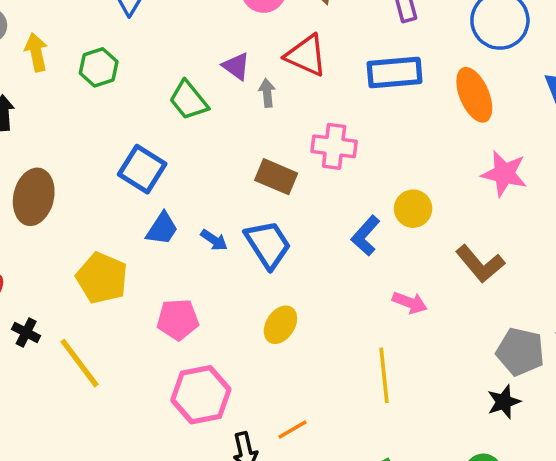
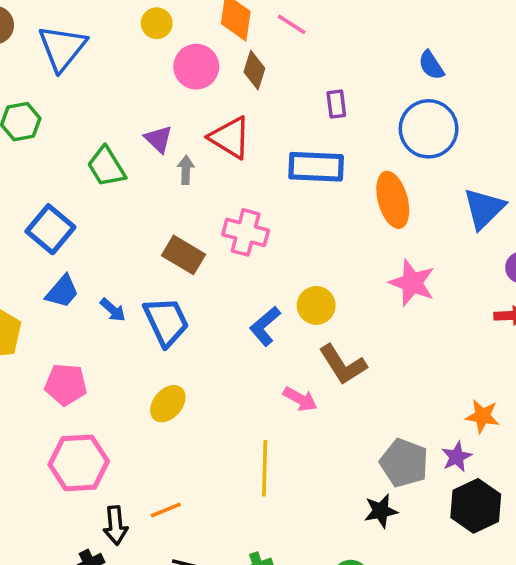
brown L-shape: (480, 264) -> (343, 365), moved

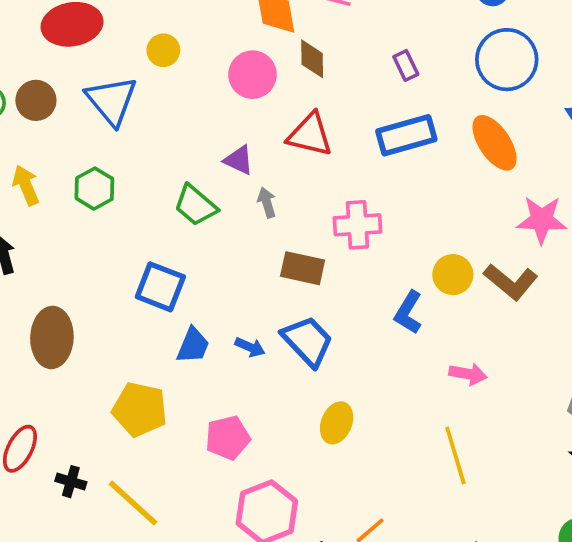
yellow circle: (157, 23) -> (163, 50), moved
gray arrow: (186, 170) -> (267, 203), moved
brown L-shape: (343, 365) -> (511, 282), moved

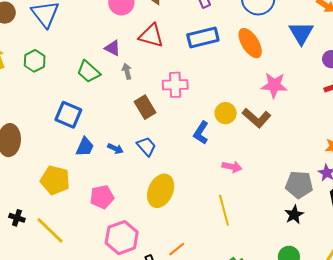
brown rectangle: (303, 268) -> (145, 107), turned 45
blue trapezoid: (307, 341) -> (146, 146), size x0.7
yellow ellipse: (337, 423) -> (161, 191), size x1.5

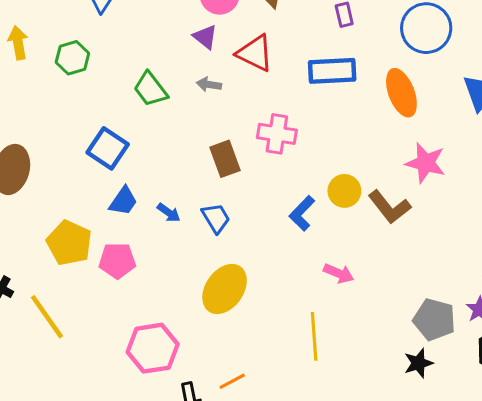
purple triangle: (113, 48) -> (205, 37), moved
gray arrow: (127, 71) -> (209, 85), moved, turned -77
pink pentagon: (102, 197) -> (117, 261), moved

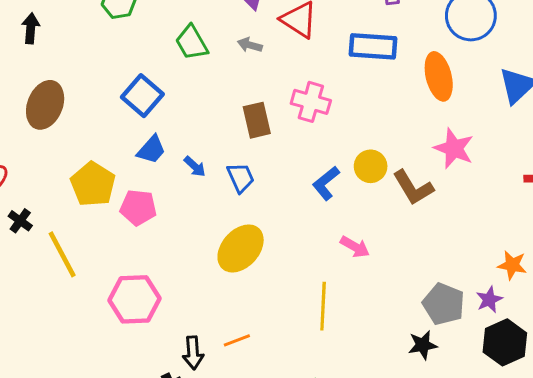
pink hexagon: (153, 348) -> (134, 299), moved

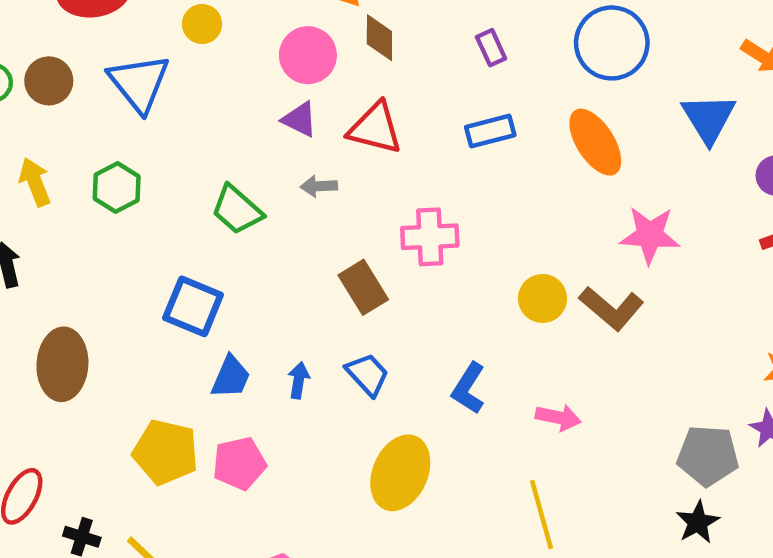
blue rectangle: (373, 46) -> (490, 131), size x0.7
blue arrow: (195, 166) -> (299, 380), turned -105
blue L-shape: (326, 183) -> (468, 388), moved

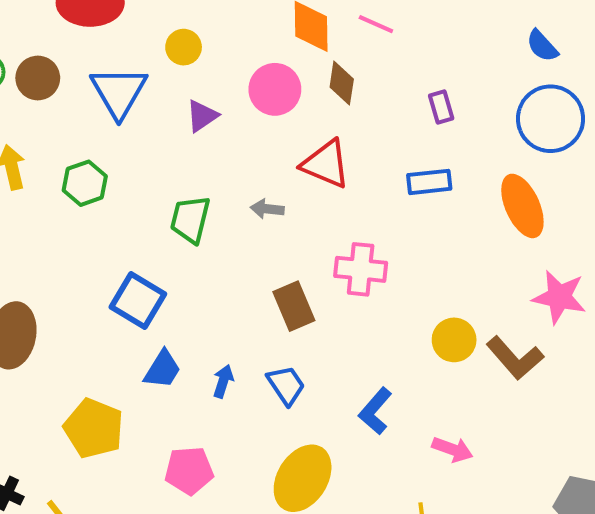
purple triangle: (300, 119) -> (202, 116), moved, turned 51
green trapezoid: (237, 210) -> (190, 219), turned 54
pink pentagon: (239, 463) -> (189, 471), moved

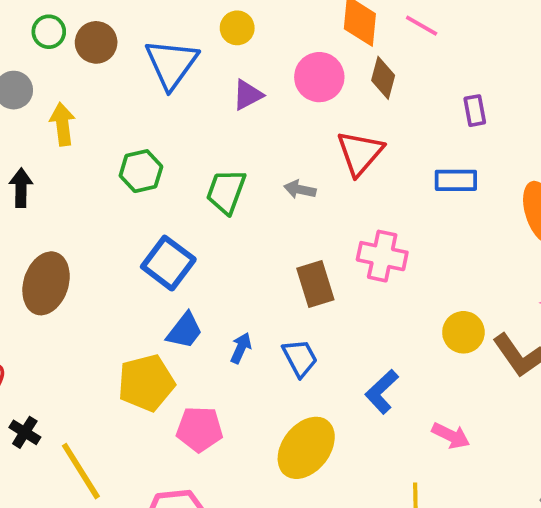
red triangle: (326, 164) -> (360, 153), turned 42
green hexagon: (85, 183) -> (141, 171), moved
yellow pentagon: (94, 428) -> (146, 383), moved, turned 30

